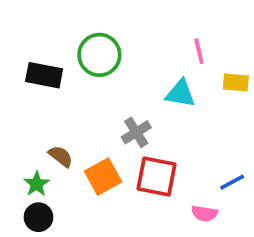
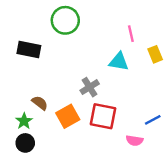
green circle: (99, 55) -> (65, 20), moved
yellow rectangle: (236, 83) -> (155, 54), turned 63

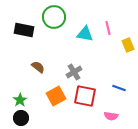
black rectangle: (29, 49) -> (24, 30), moved
cyan triangle: (119, 62) -> (85, 34), moved
brown semicircle: (40, 103) -> (38, 67), moved
blue line: (153, 120) -> (119, 88), moved, turned 48

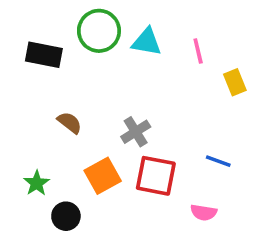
cyan triangle: (85, 34) -> (147, 42), moved
black circle: (21, 118) -> (66, 216), moved

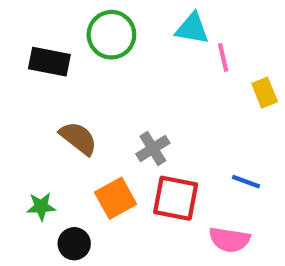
cyan triangle: (147, 42) -> (192, 28), moved
brown semicircle: (70, 123) -> (78, 138), size x1.4
green star: (37, 183) -> (41, 206), turned 30
pink semicircle: (204, 213) -> (229, 240), size x1.4

